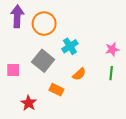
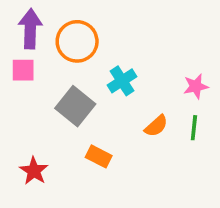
pink square: (13, 70) -> (23, 70), moved
orange semicircle: (79, 74) -> (156, 126), moved
red star: (29, 103) -> (34, 171), moved

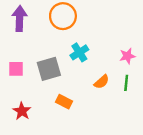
orange circle: (77, 41) -> (63, 16), moved
pink square: (23, 70) -> (16, 69), moved
gray square: (75, 106) -> (49, 69), turned 35

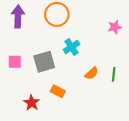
pink star: (127, 56) -> (115, 27), moved
red star: (22, 111) -> (32, 103), moved

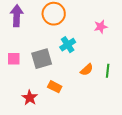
pink star: (115, 27) -> (101, 27), moved

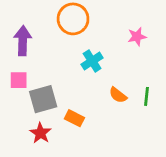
purple arrow: (17, 16) -> (23, 41), moved
gray square: (42, 59) -> (43, 99), moved
orange semicircle: (87, 70) -> (118, 95), turned 80

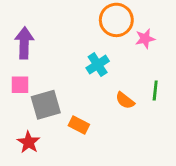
orange circle: (73, 19) -> (116, 20), moved
green line: (146, 96) -> (155, 90), moved
red star: (40, 133) -> (29, 142), moved

